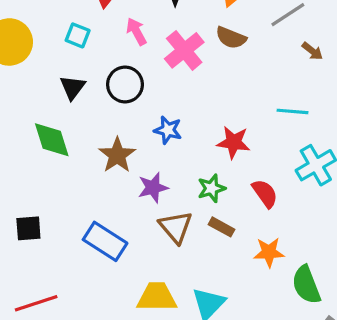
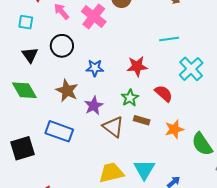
black square: (28, 228) -> (22, 148), size x1.4
blue rectangle: (105, 241) -> (59, 131), moved

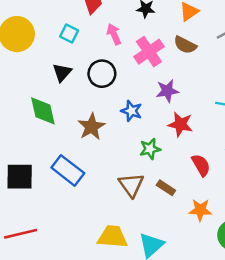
green star: (130, 98) -> (150, 149), moved
purple star: (94, 106) -> (167, 91), moved

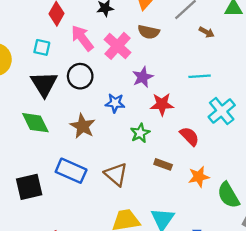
pink arrow: (114, 34) -> (82, 38), size x1.4
black triangle: (62, 72) -> (44, 84), size x1.5
brown triangle: (131, 185) -> (116, 174), moved

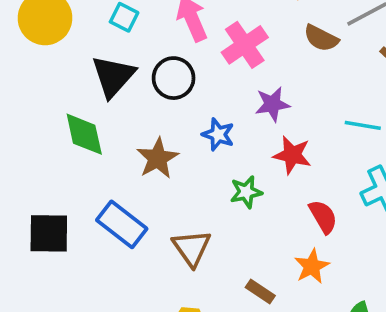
brown semicircle: (149, 32) -> (321, 38), moved
brown rectangle: (163, 164) -> (260, 291), moved
orange star: (199, 177) -> (312, 266), moved, turned -30

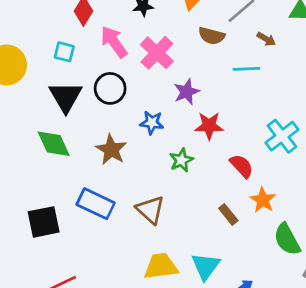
cyan line: (363, 125) -> (246, 69), moved
orange star: (312, 266) -> (263, 200), moved
brown rectangle: (260, 291) -> (228, 214), moved, turned 30

